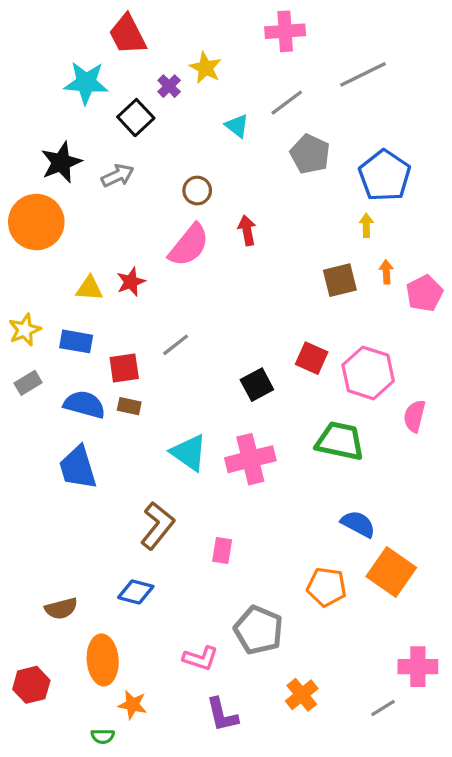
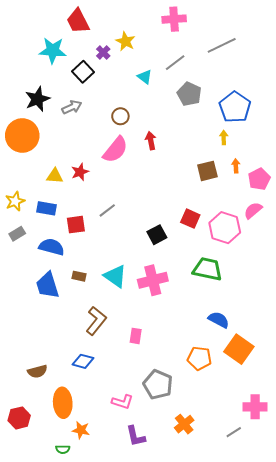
brown rectangle: (129, 406) -> (79, 276), moved
pink semicircle: (415, 416) -> (253, 210), moved, turned 36

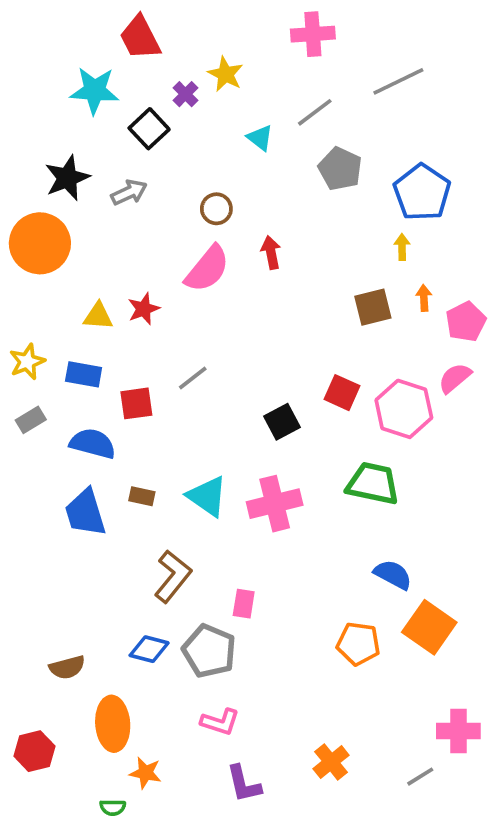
gray pentagon: (158, 385) -> (209, 651), moved

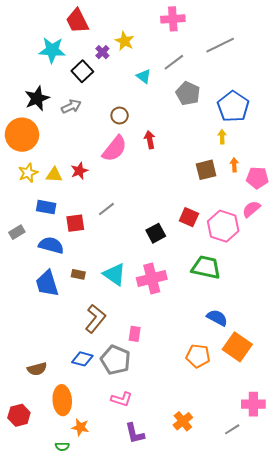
pink pentagon: (466, 322) -> (257, 178), turned 30
yellow star: (27, 362) -> (28, 173), moved

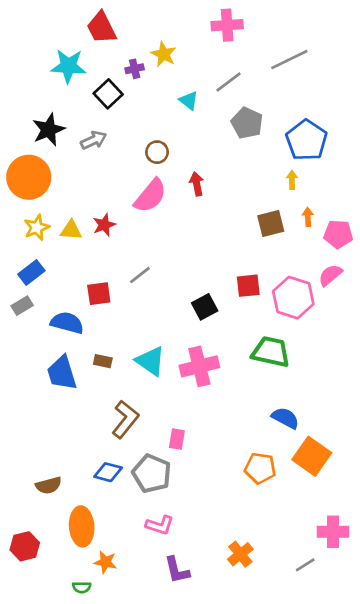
purple cross: (102, 52) -> (135, 69), turned 32
blue rectangle: (46, 207) -> (31, 272), moved, turned -48
red square: (189, 217) -> (248, 286), turned -30

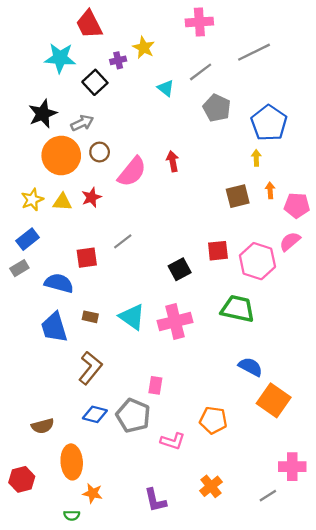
brown circle: (157, 152) -> (100, 152), moved
orange circle: (29, 177) -> (61, 155), moved
brown L-shape: (125, 419) -> (90, 368), moved
orange pentagon: (260, 468) -> (213, 420), moved
pink L-shape: (160, 525) -> (173, 441), moved

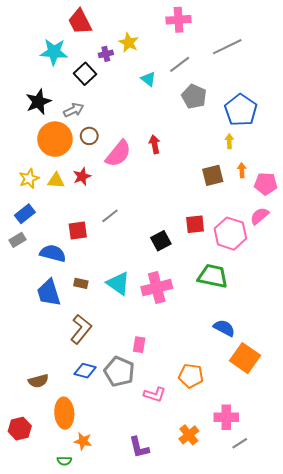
pink cross: (292, 467) -> (226, 417), moved

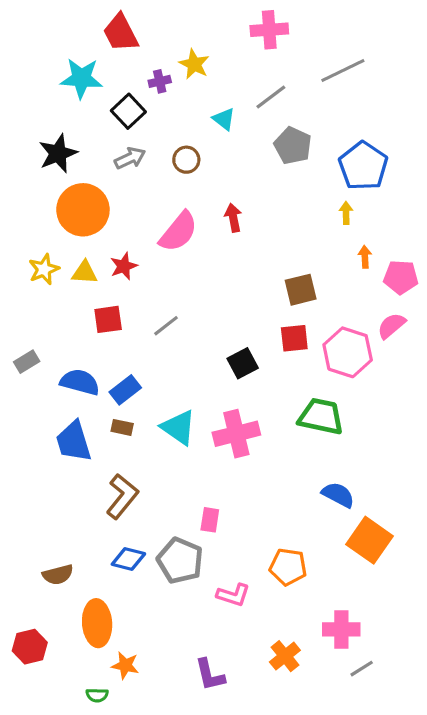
gray arrow: (74, 110) -> (130, 158), moved
brown circle: (89, 136) -> (186, 160), moved
brown square: (213, 175) -> (301, 290), moved
blue rectangle: (25, 214) -> (125, 390), moved
red square: (78, 230) -> (108, 319), moved

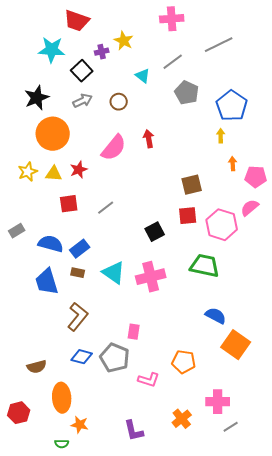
red trapezoid: (121, 33) -> (77, 21), turned -44

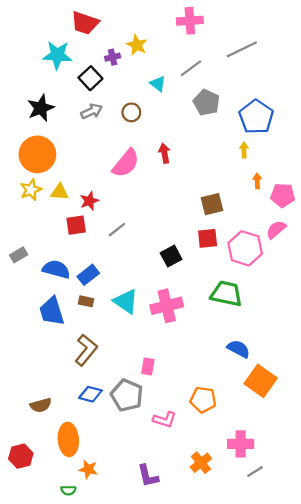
orange circle: (53, 134) -> (37, 154), moved
red star: (79, 170) -> (89, 201), moved

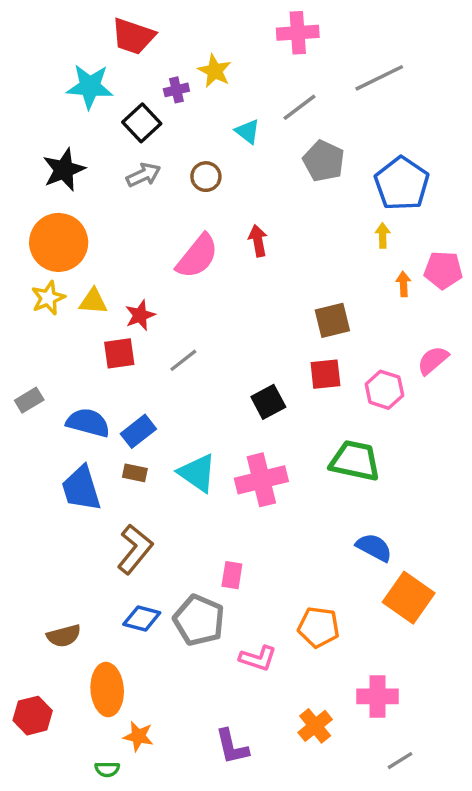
pink pentagon: (283, 195) -> (443, 270), moved
pink hexagon: (245, 248) -> (384, 390), size x0.7
gray line: (255, 472) -> (400, 761), moved

